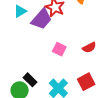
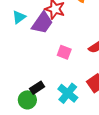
black rectangle: (30, 80) -> (37, 88), turned -72

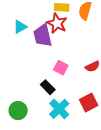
purple trapezoid: (42, 23) -> (43, 36), turned 125
black rectangle: (37, 88) -> (48, 87), moved, turned 72

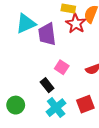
red star: (57, 23) -> (76, 24), moved
cyan triangle: (20, 27) -> (26, 24), size x1.5

